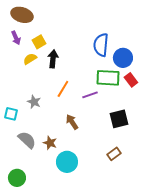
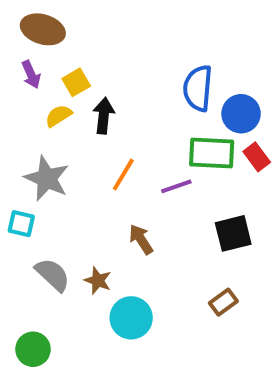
gray star: (34, 102) -> (47, 178), moved, size x1.6

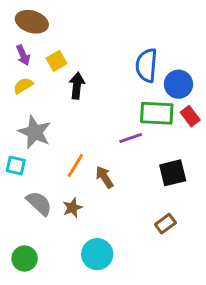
yellow semicircle: (59, 116) -> (23, 86), moved
orange line: (123, 175) -> (75, 166), moved
brown star: (98, 281) -> (72, 208), turned 30
cyan circle: (131, 318) -> (97, 254), moved

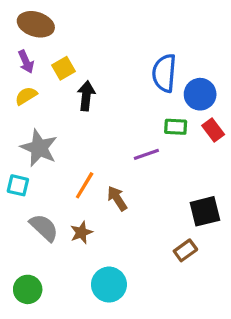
green rectangle: (157, 113) -> (176, 127), size x0.6
black square: (173, 173) -> (205, 211), moved

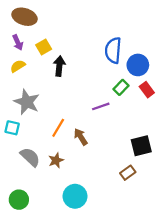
green rectangle: (176, 127) -> (121, 87), turned -48

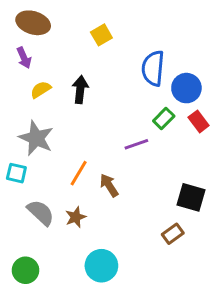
yellow square: (44, 47) -> (101, 35), moved
yellow semicircle: (18, 66) -> (41, 90), moved
black square: (141, 146) -> (191, 197), turned 30

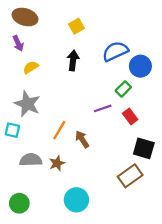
blue semicircle: (153, 68) -> (115, 51), turned 60
black arrow: (80, 90) -> (73, 60), moved
red rectangle: (199, 121) -> (130, 116), moved
gray semicircle: (41, 213) -> (31, 160), turned -45
brown rectangle: (173, 234) -> (130, 176), size x1.5

